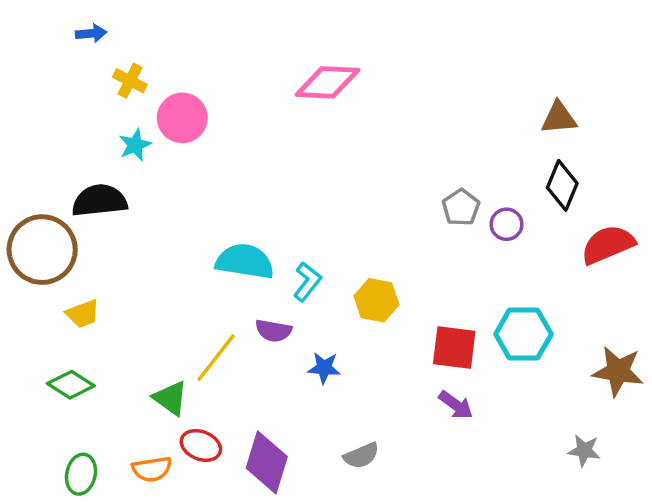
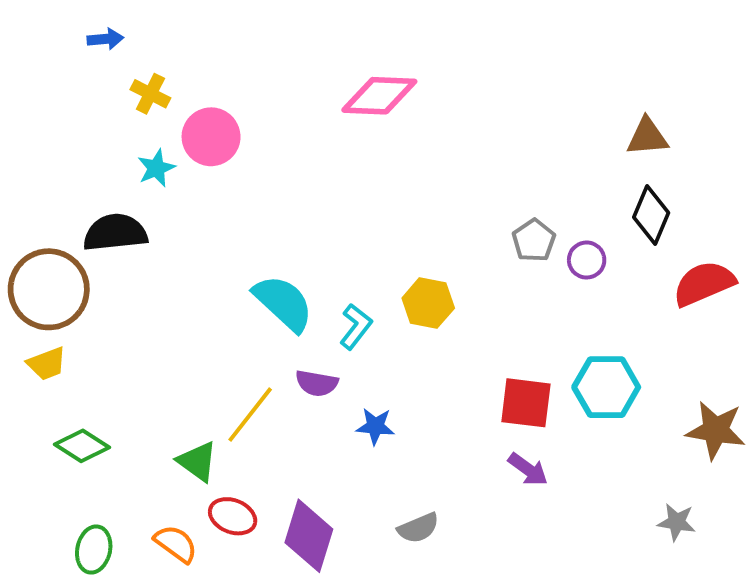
cyan semicircle: (245, 261) -> (283, 303), turned 34
yellow hexagon: (376, 300) -> (428, 303), moved
yellow trapezoid: (83, 314) -> (47, 364), moved
orange semicircle: (152, 469) -> (176, 544), turned -135

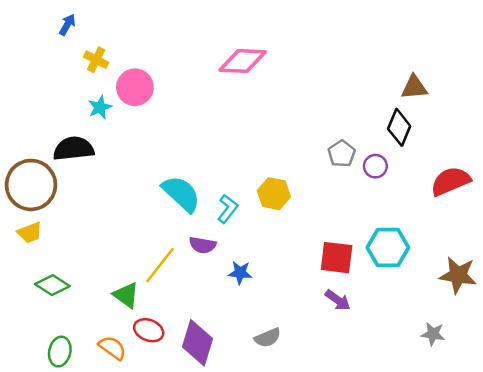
blue arrow: (105, 39) -> (67, 25), turned -55
black diamond: (651, 215) -> (399, 127), moved

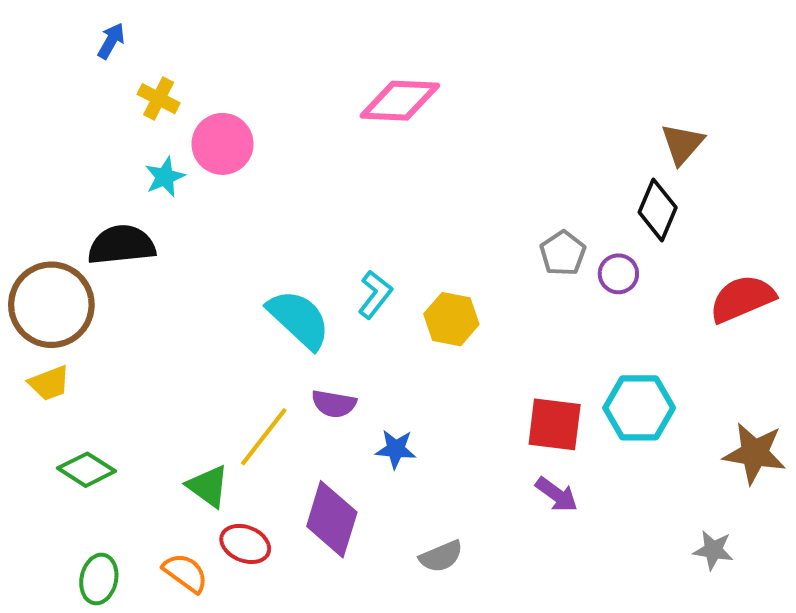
brown triangle: (414, 87) -> (682, 144), turned -44
cyan L-shape: (228, 209) -> (375, 294), moved
purple diamond: (198, 343) -> (332, 519), moved

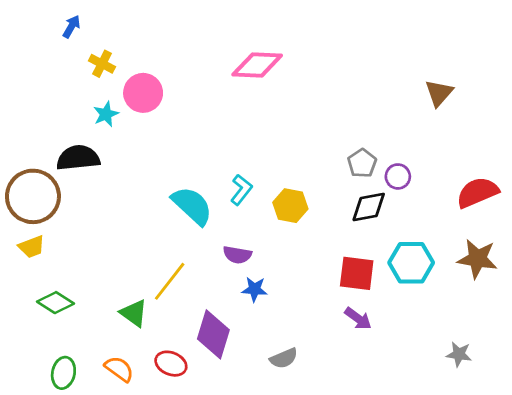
black diamond: (658, 210) -> (369, 207), moved, turned 57
purple semicircle: (334, 404) -> (237, 255), moved
brown star: (755, 453) -> (477, 259), moved
red ellipse: (245, 544) -> (171, 364), moved

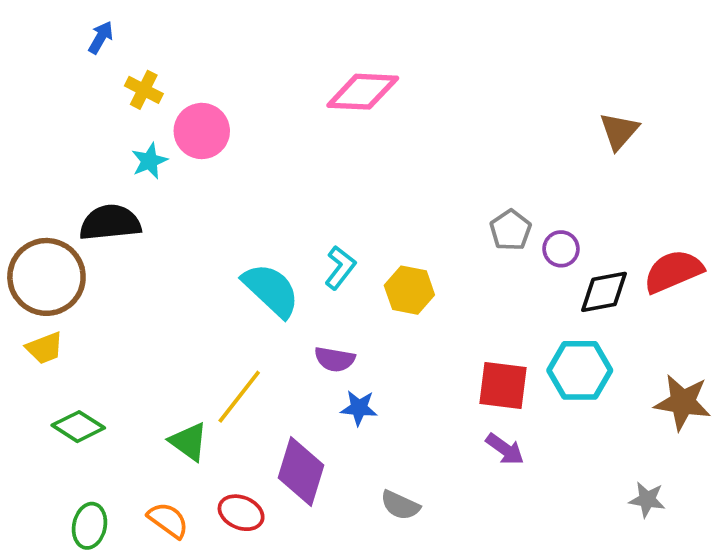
black diamond: (369, 207) -> (604, 292), moved
brown star: (477, 259) -> (683, 402), moved
gray semicircle: (284, 358) -> (400, 505), turned 48

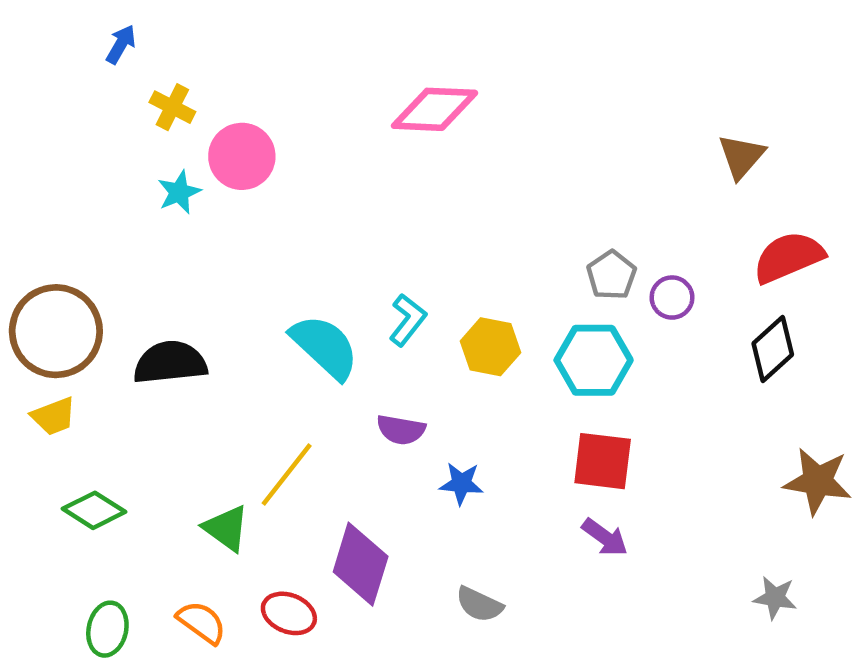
black semicircle: (110, 223) -> (170, 362), moved
red semicircle: (673, 271) -> (788, 257), moved
black diamond: (604, 292) -> (773, 349), moved, turned -32
cyan hexagon: (580, 370) -> (594, 360), moved
blue star: (359, 408) -> (461, 483), moved

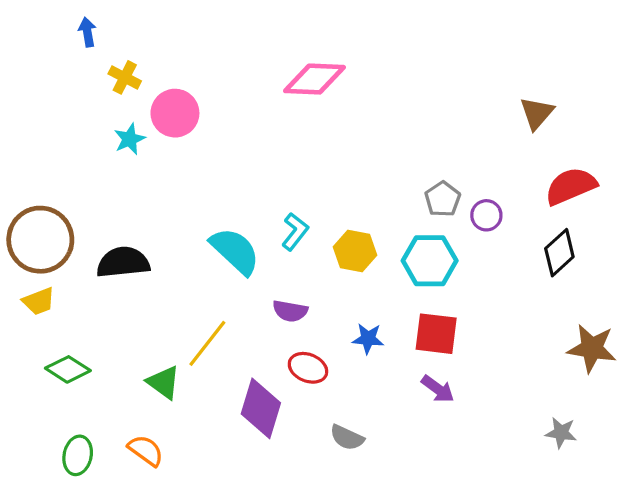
blue arrow: (121, 44) -> (87, 32), turned -40
blue star: (461, 483) -> (368, 339), moved
red ellipse: (289, 613) -> (308, 368), moved

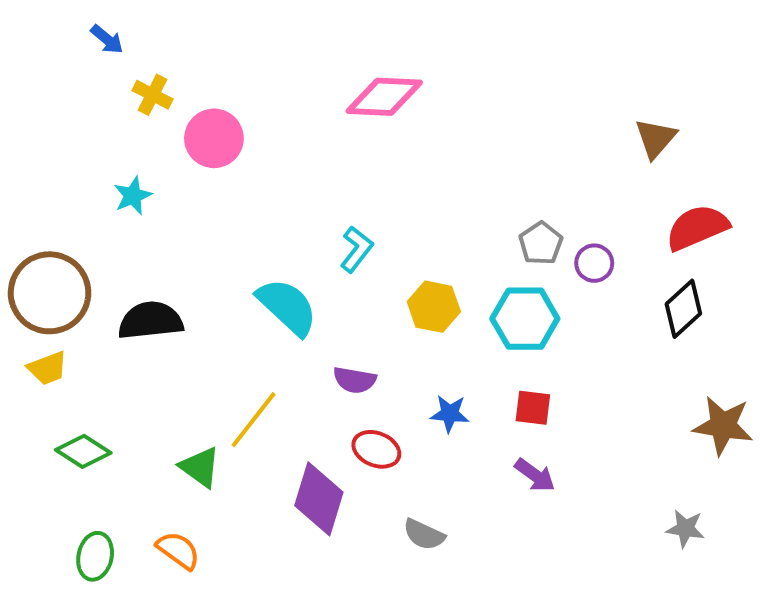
blue arrow: (87, 32) -> (107, 39), turned 140
cyan star: (130, 139) -> (133, 196), moved
cyan L-shape: (295, 232) -> (357, 249), moved
red square: (436, 334) -> (533, 408), size x0.7

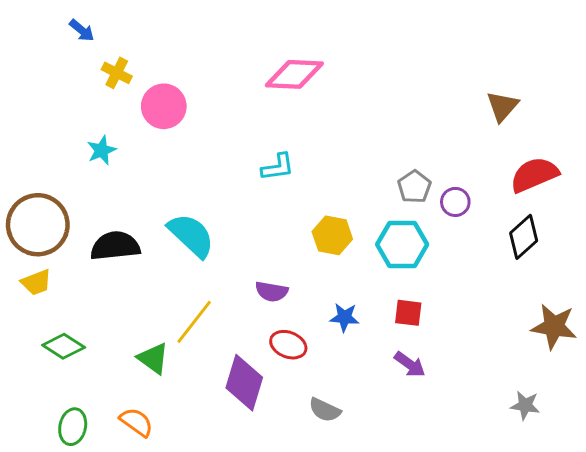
cyan L-shape: (357, 249) -> (278, 167), moved, turned 44
cyan semicircle: (287, 307) -> (191, 235), moved

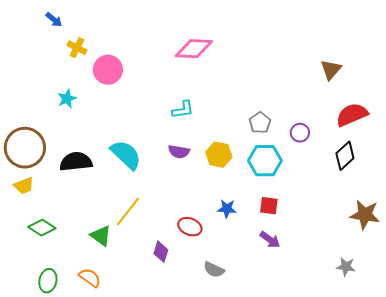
gray pentagon: (414, 187) -> (260, 123), moved
purple semicircle: (272, 292) -> (179, 152), moved
purple diamond: (244, 383) -> (161, 252), size x0.6

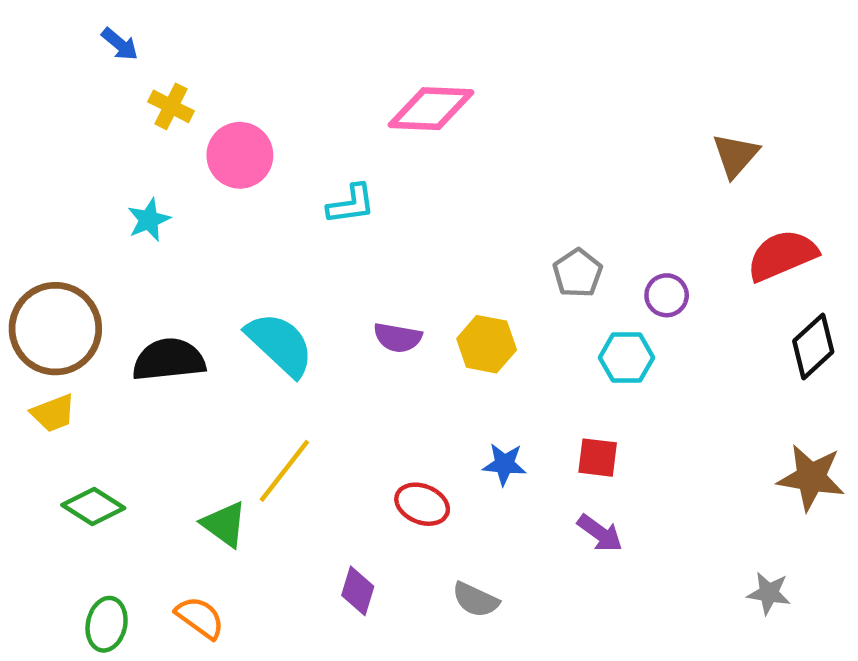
cyan L-shape: (183, 110) -> (351, 204), moved
black diamond: (345, 156) -> (813, 346), moved
cyan hexagon: (265, 161) -> (627, 358), moved, size x0.7
purple diamond: (161, 252) -> (358, 591), moved

